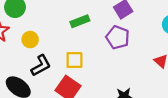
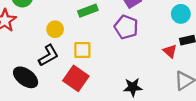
yellow circle: (30, 40) -> (55, 29), moved

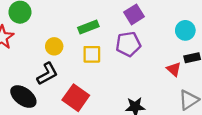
purple pentagon: (126, 27) -> (128, 44), turned -30
yellow square: (82, 50) -> (92, 54), moved

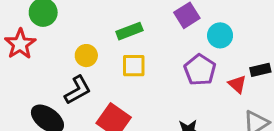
cyan circle: (185, 30) -> (220, 35), moved
purple pentagon: (128, 44) -> (200, 70), moved, turned -30

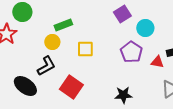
green rectangle: (129, 31) -> (63, 25), moved
red triangle: (237, 84) -> (157, 62), turned -32

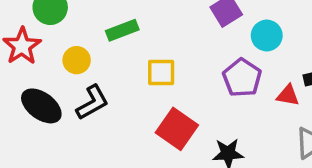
yellow circle: (52, 42) -> (77, 60), moved
black ellipse: (25, 86) -> (41, 106), moved
red square: (71, 87) -> (177, 129), moved

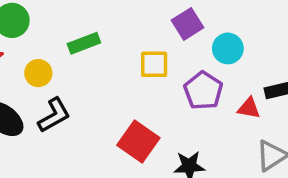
yellow square: (161, 72) -> (154, 64), moved

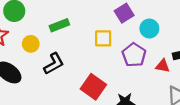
black L-shape: (54, 115) -> (54, 64), moved

